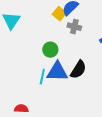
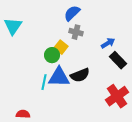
yellow square: (59, 14) -> (61, 47), moved
black semicircle: (78, 70) -> (80, 75), turned 36

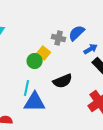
blue semicircle: (72, 13) -> (77, 33), moved
blue triangle: (59, 77) -> (35, 102), moved

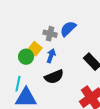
blue arrow: (91, 49) -> (51, 56), moved, turned -40

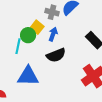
cyan line: (18, 84) -> (18, 46), moved

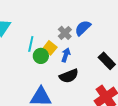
gray cross: (52, 12) -> (65, 33), turned 32
cyan line: (18, 46) -> (31, 44), moved

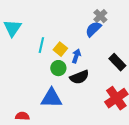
gray cross: (65, 33) -> (100, 16), moved
green circle: (41, 56) -> (58, 68), moved

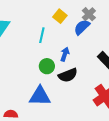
cyan line: (41, 45) -> (42, 35), moved
yellow square: (60, 49) -> (60, 16), moved

